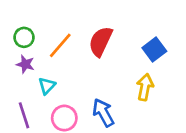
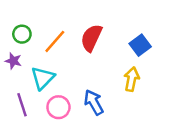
purple star: (25, 64) -> (13, 61), moved
cyan triangle: (47, 86) -> (43, 78), size x1.5

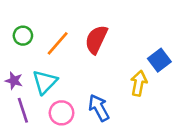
blue square: (140, 45) -> (159, 60), moved
purple star: (13, 61) -> (14, 81), moved

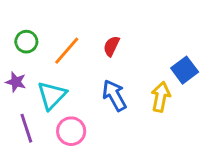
red semicircle: (96, 39) -> (111, 46), size x0.6
purple star: (14, 81) -> (16, 82), moved
blue arrow: (99, 108) -> (114, 95), moved

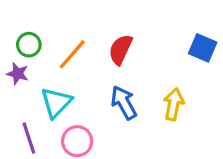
red semicircle: (111, 46) -> (121, 49), size x1.4
blue square: (185, 70) -> (203, 48), moved, turned -30
purple star: (16, 82) -> (18, 74), moved

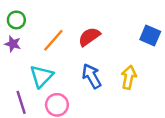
green circle: (29, 45) -> (16, 20), moved
red semicircle: (121, 49) -> (89, 37), turned 30
purple star: (18, 74) -> (13, 44), moved

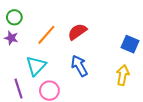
blue square: (150, 36) -> (130, 44), moved
yellow arrow: (129, 77) -> (123, 75), moved

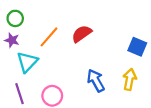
cyan triangle: (36, 66) -> (27, 62), moved
blue arrow: (79, 66) -> (96, 81), moved

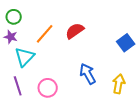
blue square: (137, 47) -> (126, 43), turned 30
yellow arrow: (130, 79) -> (119, 84), moved

